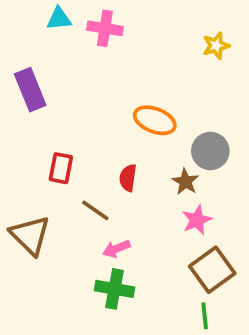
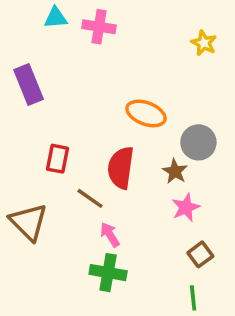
yellow star: (216, 46) -> (204, 43), turned -30
red semicircle: (128, 178) -> (121, 168), size x1.6
pink arrow: (116, 249) -> (110, 235), turned 80
brown square: (212, 270) -> (200, 254), size x0.6

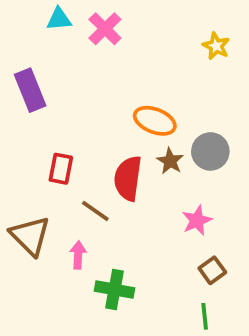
pink cross: (99, 27) -> (105, 29), turned 36
brown star: (175, 171) -> (170, 161), moved
pink arrow: (110, 235) -> (78, 255), moved, turned 35

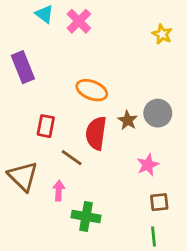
cyan triangle: (59, 19) -> (44, 14), turned 42
orange ellipse: (155, 121) -> (92, 90), moved
brown square: (212, 270) -> (159, 202), turned 30

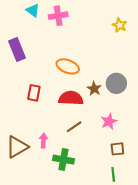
pink cross: (79, 21) -> (58, 16), turned 36
red semicircle: (96, 133) -> (71, 98), turned 85
brown line: (72, 158) -> (74, 127), moved, turned -70
brown triangle: (23, 176) -> (17, 147), moved, turned 45

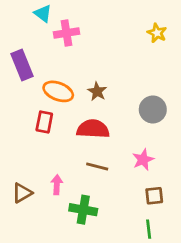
pink cross: (58, 16) -> (67, 33), moved
orange ellipse: (68, 66) -> (58, 91), moved
brown star: (94, 89) -> (97, 91), moved
brown line: (74, 127) -> (97, 167), turned 49
brown triangle: (17, 147) -> (22, 193), size x0.7

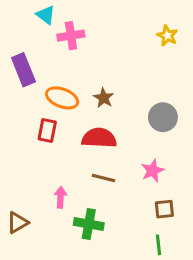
brown triangle: (22, 193) -> (18, 223), moved

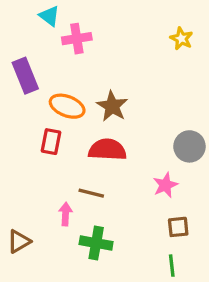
brown star: (104, 98) -> (112, 106), size x1.4
gray circle: (163, 117) -> (189, 146), moved
brown line: (104, 178) -> (91, 193), moved

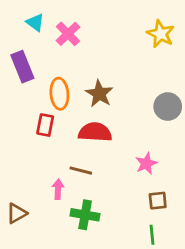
cyan triangle: (49, 16) -> (35, 22), moved
pink cross: (77, 39) -> (68, 34), turned -35
yellow star: (181, 39) -> (161, 34), size x1.4
orange ellipse: (67, 106) -> (59, 94), turned 64
gray circle: (189, 146) -> (168, 107), moved

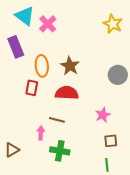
cyan triangle: (35, 22) -> (25, 16), size x1.5

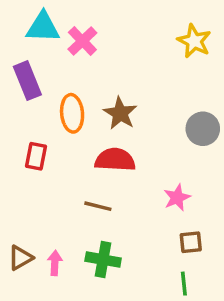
cyan triangle: (25, 16) -> (43, 27), turned -35
red rectangle: (32, 88) -> (36, 156), moved
pink arrow: (41, 133) -> (55, 263), moved

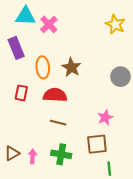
red semicircle: (115, 160) -> (55, 95), moved
brown square: (191, 242) -> (97, 144), moved, size x1.5

